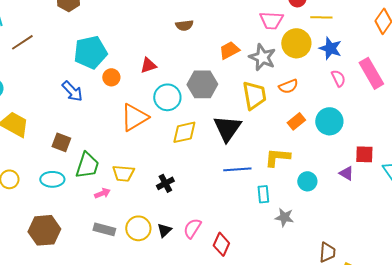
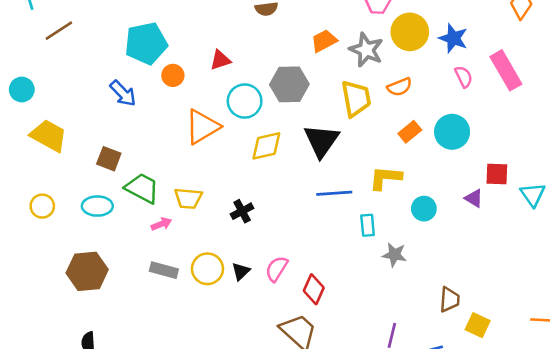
green trapezoid: (87, 165) -> (142, 188), turned -80

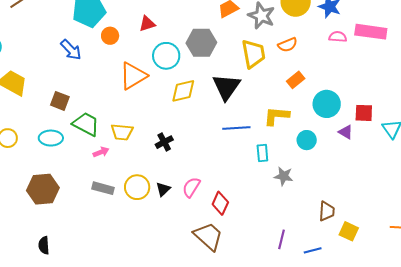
pink rectangle: (506, 70) -> (371, 32), turned -52
pink semicircle: (464, 77) -> (338, 37), turned -60
cyan circle: (452, 132) -> (327, 104), moved

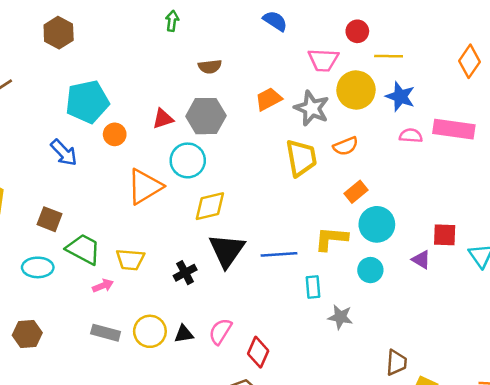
gray hexagon: (201, 43) -> (206, 116), moved
black triangle: (226, 87) -> (227, 250), moved
cyan circle: (327, 104) -> (377, 224), moved
brown hexagon: (43, 189) -> (27, 334), size x0.7
black triangle: (163, 189) -> (184, 334), turned 35

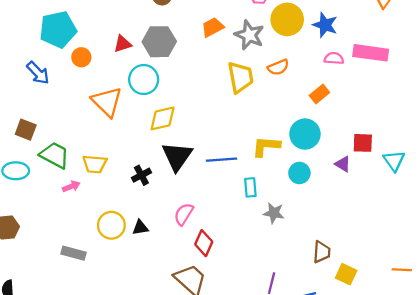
orange triangle: (145, 187) -> (107, 102), turned -44
orange rectangle: (356, 192) -> (319, 94), moved
pink semicircle: (220, 331) -> (184, 214), moved
gray rectangle: (106, 333) -> (74, 253), moved

